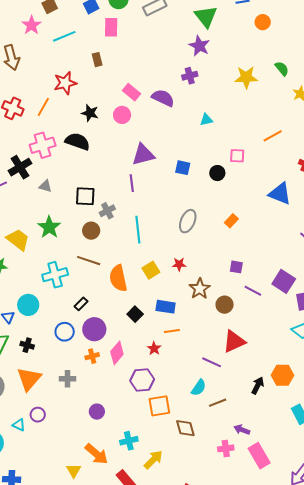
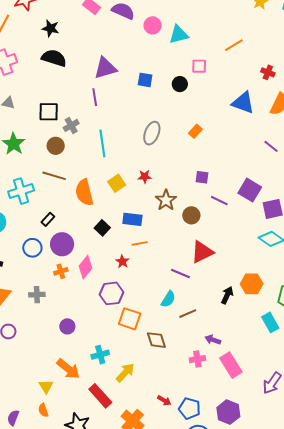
pink circle: (122, 115) -> (153, 25), moved
cyan triangle: (206, 120) -> (179, 35), moved, size x1.5
black semicircle: (77, 141) -> (54, 58), moved
orange square: (159, 406) -> (130, 319), turned 30

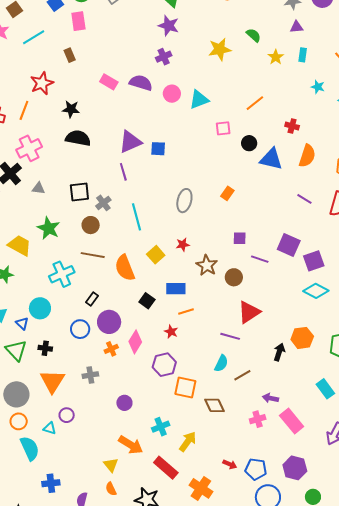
blue square: (145, 80) -> (158, 149), moved
black circle: (180, 84) -> (249, 143), moved
cyan rectangle: (270, 322) -> (325, 389), moved

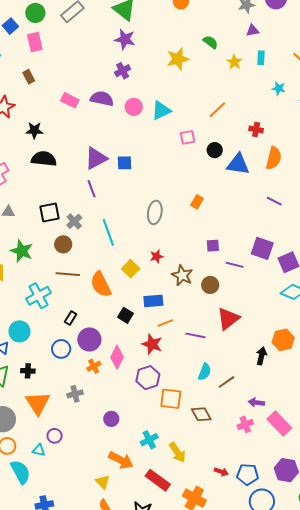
red star: (171, 332) -> (152, 344), size x1.5
purple line: (230, 336) -> (195, 335), moved
yellow arrow: (188, 442) -> (177, 452), turned 115

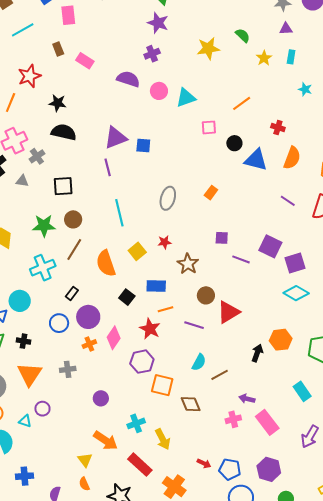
pink rectangle: (70, 100) -> (85, 61), moved
gray cross: (74, 221) -> (37, 156), moved
green star: (22, 251) -> (44, 226), moved, turned -30
brown line: (68, 274) -> (74, 250), turned -70
brown circle: (210, 285) -> (206, 295), moved

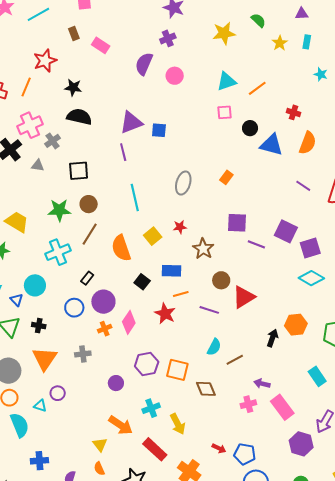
purple semicircle: (128, 79) -> (144, 64), turned -85
cyan triangle: (186, 98) -> (226, 81), moved
purple square: (222, 238) -> (237, 223), size x1.5
purple hexagon: (142, 362) -> (147, 364), moved
purple hexagon: (269, 469) -> (301, 444), moved

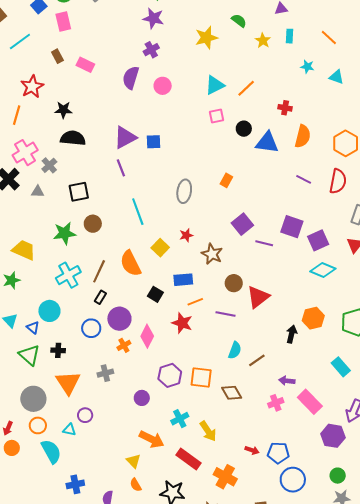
purple square: (237, 223) -> (242, 224), turned -35
brown line: (90, 234) -> (99, 271), moved

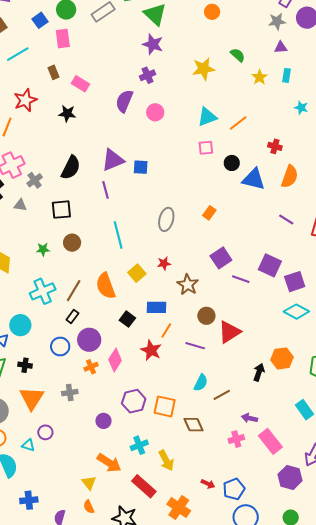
black star: (63, 110) -> (67, 114), moved
black semicircle: (73, 138) -> (71, 168), moved, turned 105
green star: (65, 233) -> (43, 249), size x0.6
orange line: (195, 302) -> (166, 330), turned -42
blue pentagon: (278, 453) -> (234, 489), turned -30

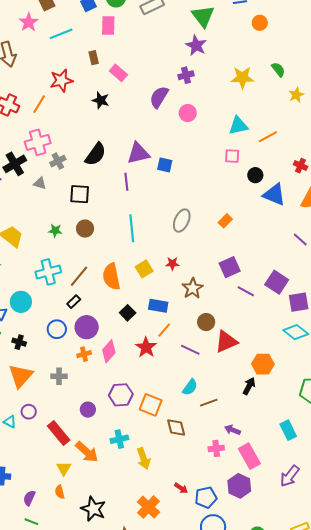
orange hexagon: (282, 358) -> (263, 364), moved
purple hexagon: (290, 478) -> (239, 486), moved
red rectangle: (144, 486) -> (59, 433), moved

